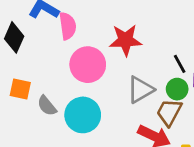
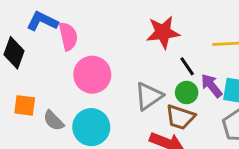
red star: (125, 40) -> (163, 32), moved
brown trapezoid: (169, 112) -> (180, 117), turned -96

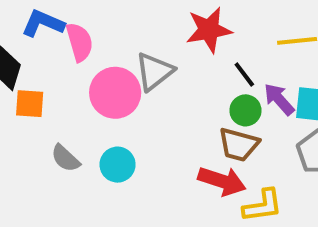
gray triangle: (149, 96) -> (154, 72), moved
orange square: (25, 105) -> (30, 104), moved
cyan circle: (91, 127) -> (118, 165), size x0.7

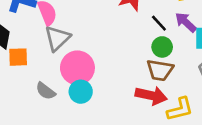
gray triangle: (154, 72) -> (57, 38), moved
pink circle: (115, 93) -> (77, 68), moved
purple arrow: (279, 99) -> (186, 22), moved

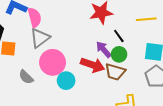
purple arrow: (186, 22) -> (104, 49), moved
cyan circle: (81, 92) -> (66, 81), moved
red arrow: (151, 96) -> (93, 65), moved

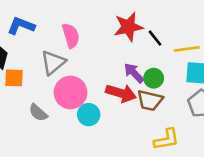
pink semicircle: (35, 17) -> (71, 36), moved
yellow line: (146, 19) -> (187, 49), moved
black line: (119, 36) -> (155, 38), moved

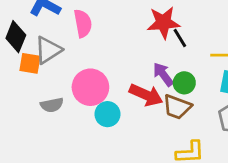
pink semicircle: (71, 36) -> (83, 23), moved
black line: (155, 38) -> (180, 38), moved
gray triangle: (53, 63) -> (48, 50), moved
gray semicircle: (38, 113) -> (52, 105), turned -60

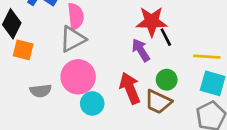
gray triangle: (48, 50) -> (72, 39), moved
purple arrow: (163, 74) -> (141, 50), moved
red arrow: (146, 95) -> (130, 88), turned -140

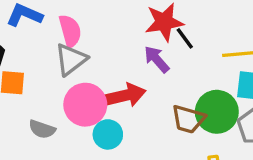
green circle: (167, 80) -> (217, 112), moved, size x1.6
red arrow: (130, 88) -> (125, 95), moved, turned 108
gray semicircle: (41, 91) -> (42, 129), turned 35

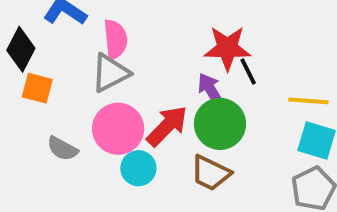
red arrow: (125, 95) -> (167, 126), turned -42
green circle: (217, 112) -> (220, 124), moved
brown trapezoid: (188, 119) -> (211, 173), moved

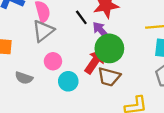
black line: (248, 72) -> (81, 17), moved
red arrow: (167, 126) -> (95, 61), moved
pink circle: (118, 129) -> (53, 61), size x0.6

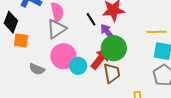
pink circle: (53, 61) -> (63, 56), size x1.6
brown trapezoid: (109, 77) -> (112, 73), turned -120
cyan circle: (68, 81) -> (78, 66), moved

